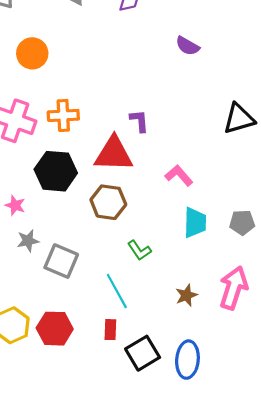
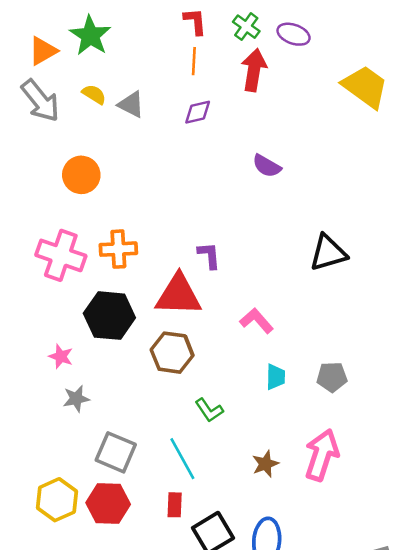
cyan trapezoid: (195, 223) -> (276, 377), size x0.7
gray square: (61, 261) -> (116, 452), moved

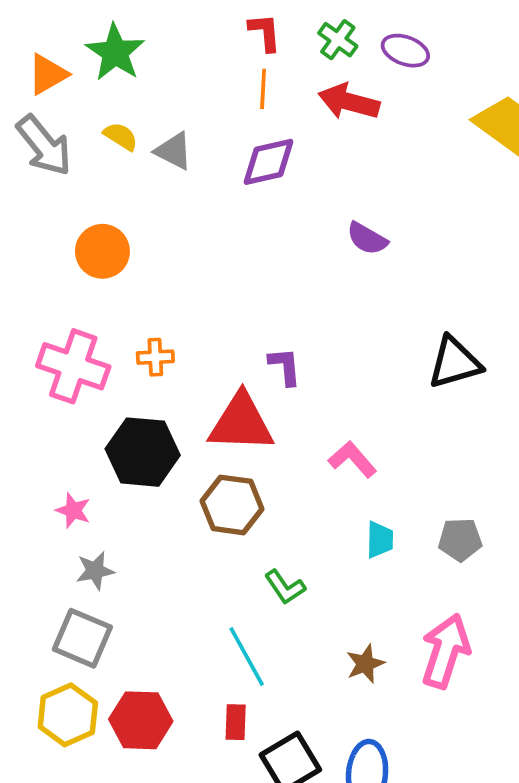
red arrow: (254, 70) -> (349, 102), turned -84
purple diamond: (198, 112) -> (268, 162), size x1.4
orange cross: (118, 249) -> (155, 357), size x0.7
gray square: (116, 452) -> (82, 638), moved

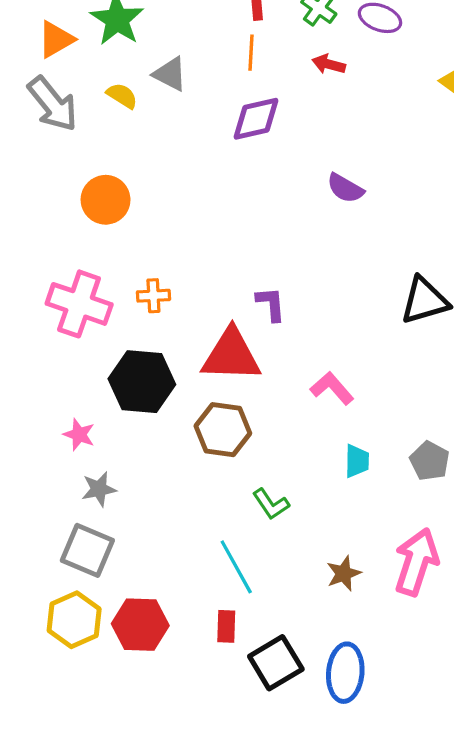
red arrow: (349, 102) -> (329, 64), size x0.6
gray triangle: (174, 151) -> (170, 74), moved
gray pentagon: (460, 540) -> (430, 461), turned 30

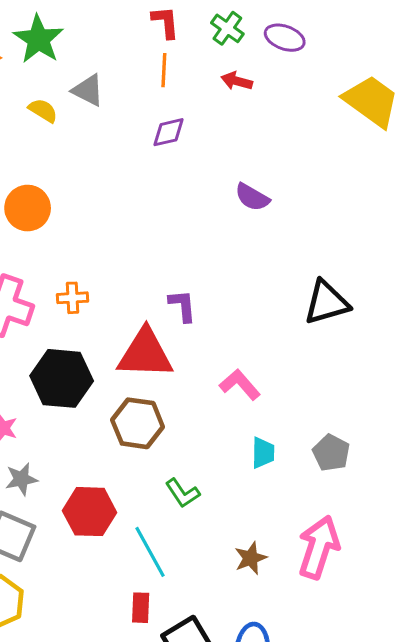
purple diamond: (256, 119) -> (169, 132), size x0.7
red hexagon: (140, 625) -> (90, 512), moved

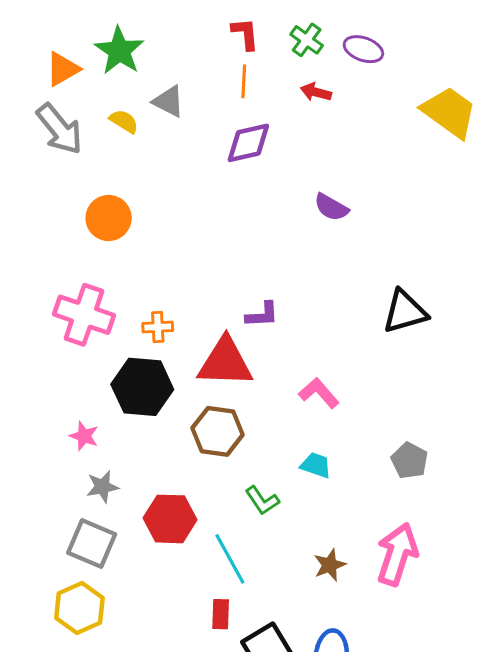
purple diamond: (169, 132) -> (248, 143), size x1.4
orange cross: (72, 298) -> (158, 327), moved
purple L-shape: (182, 306) -> (262, 315), turned 92
cyan trapezoid: (263, 453) -> (316, 465), moved, turned -72

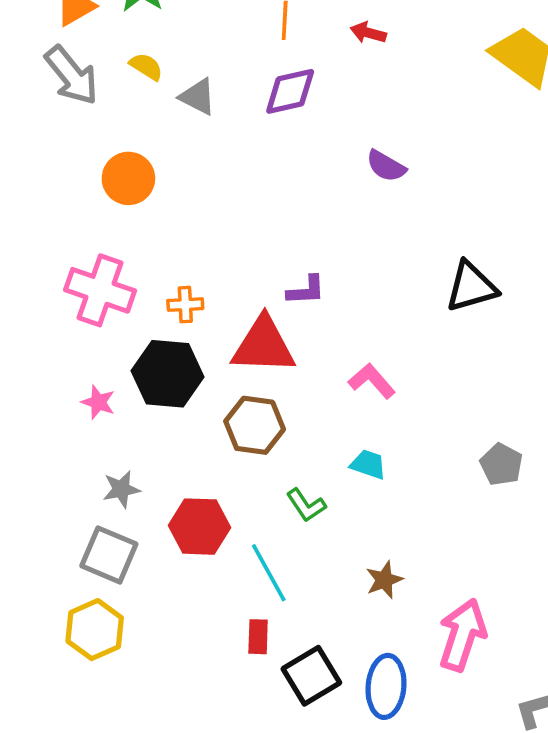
gray triangle: (168, 101) -> (198, 97), moved
pink star: (84, 436) -> (98, 402), moved
gray pentagon: (409, 461) -> (501, 464), moved
pink arrow: (397, 554) -> (462, 635), moved

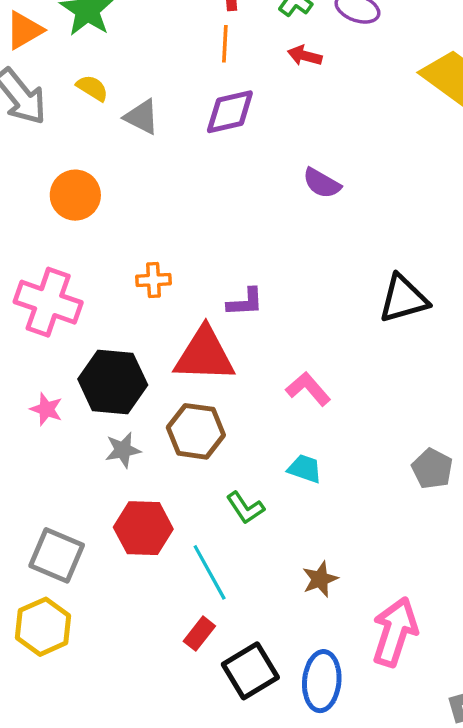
orange cross: (185, 305) -> (153, 280), moved
gray star: (121, 489) -> (123, 450), moved
red rectangle: (258, 637) -> (199, 634), turned 36

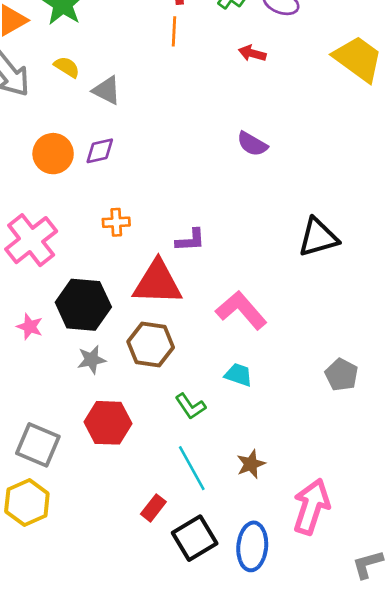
red arrow: (305, 56) -> (252, 53), moved
purple diamond: (230, 112) -> (100, 151), moved, size x0.7
pink cross: (48, 302) -> (31, 240), turned 33
pink L-shape: (308, 389) -> (241, 310), size x1.4
cyan line: (210, 572) -> (192, 468), moved

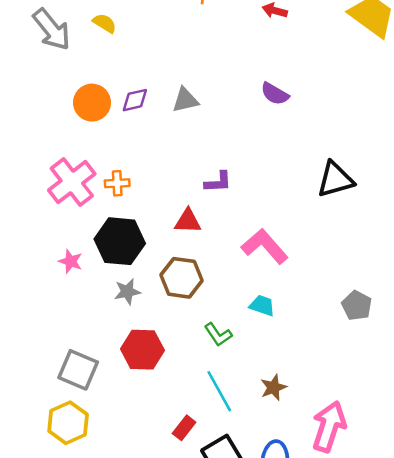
gray triangle: (107, 90) -> (185, 100), moved, turned -40
orange cross: (116, 222) -> (117, 183), moved
red triangle: (157, 283) -> (188, 221), size x0.6

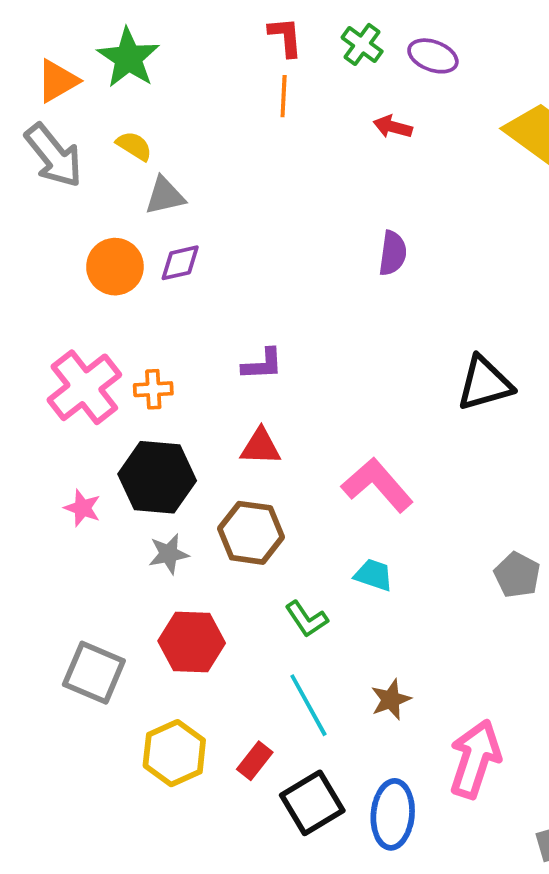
purple semicircle: (275, 94) -> (393, 253), turned -112
gray triangle: (185, 100) -> (165, 196), moved
purple L-shape: (218, 182) -> (262, 364), moved
yellow hexagon: (68, 423) -> (174, 753), moved

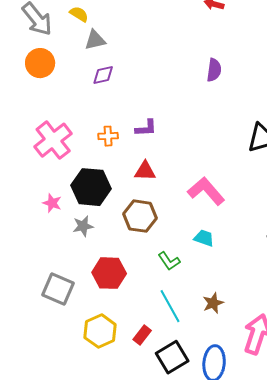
orange circle: (115, 267) -> (40, 63), moved
orange cross: (153, 389) -> (108, 136), moved
gray star: (169, 554) -> (83, 226), moved

